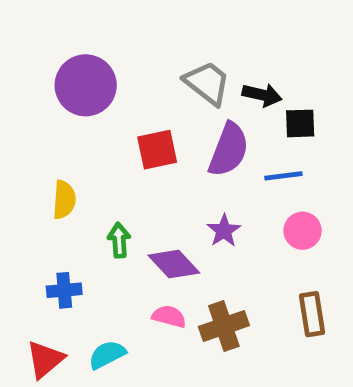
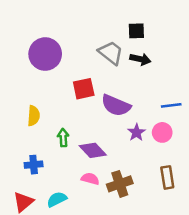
black square: (300, 123) -> (136, 31), moved
purple semicircle: (229, 150) -> (116, 105), moved, turned 92
blue line: (283, 176) -> (171, 105), moved
purple star: (224, 231) -> (136, 132), moved

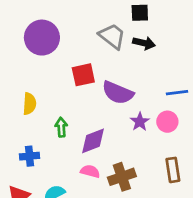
purple diamond: (93, 150) -> (93, 141), turned -68

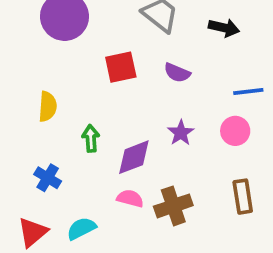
black arrow: (144, 43) -> (224, 28), moved
purple semicircle: (118, 93) -> (177, 73), moved, size x0.6
purple star: (140, 122) -> (181, 133), moved
blue cross: (29, 156) -> (48, 178), turned 36

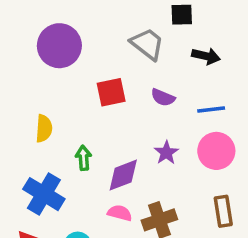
blue line: (248, 91) -> (211, 110), moved
pink circle: (235, 131) -> (216, 151), size x1.4
blue cross: (48, 178) -> (44, 194), size x1.6

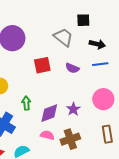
blue line: (211, 110) -> (100, 64), moved
purple star: (166, 153) -> (73, 109), moved

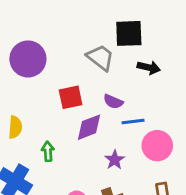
black square: (83, 20) -> (129, 33), size x1.5
blue line: (100, 64) -> (133, 121), moved
purple diamond: (49, 113) -> (89, 127), moved

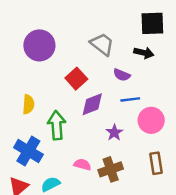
black square: (129, 33) -> (152, 23), moved
red square: (71, 97) -> (76, 79), turned -30
purple semicircle: (113, 102) -> (122, 75), moved
green arrow: (48, 151) -> (57, 125), size x1.6

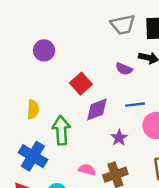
gray trapezoid: (102, 44) -> (123, 25), moved, turned 130
purple circle: (39, 45) -> (44, 50), size x0.7
purple semicircle: (122, 75) -> (124, 69), moved

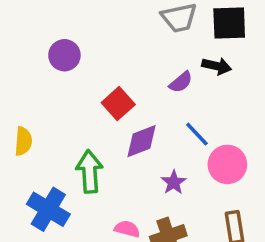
purple semicircle: (124, 69) -> (181, 82), turned -63
blue line: (135, 105) -> (197, 134), turned 54
yellow semicircle: (33, 109) -> (23, 141), moved

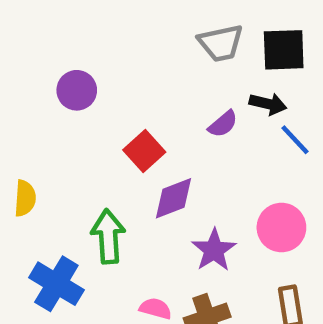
blue line: (197, 134) -> (295, 140), moved
purple star: (174, 182) -> (214, 250), size x1.4

